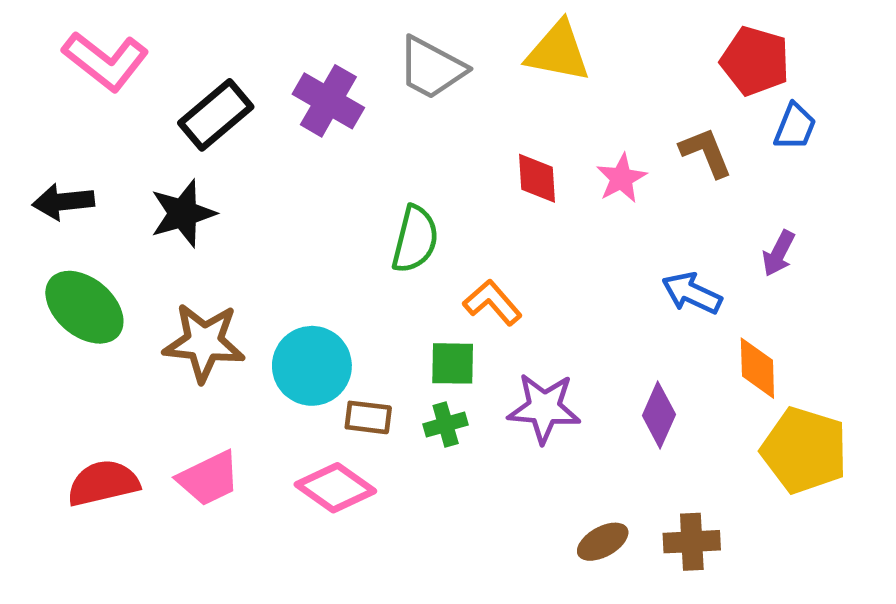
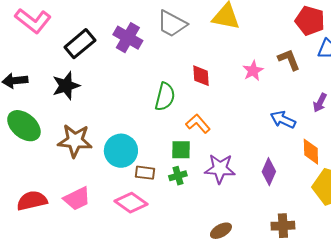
red diamond: (537, 178) -> (201, 76), moved
brown ellipse: (603, 542) -> (221, 231), moved

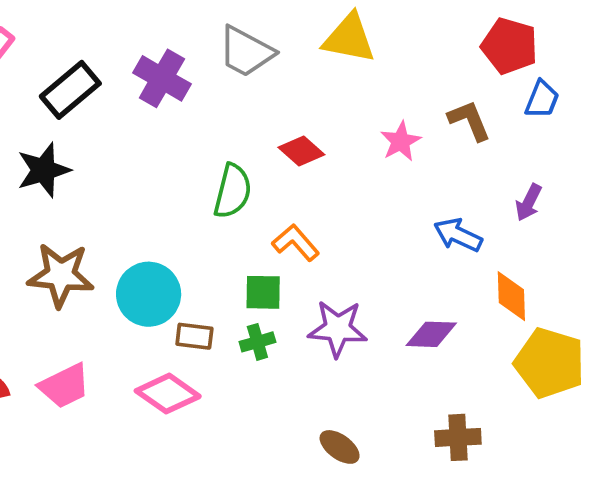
red diamond: (201, 76) -> (301, 151), turned -45
purple diamond: (269, 172) -> (431, 334), turned 68
brown ellipse: (221, 231) -> (340, 447), turned 65

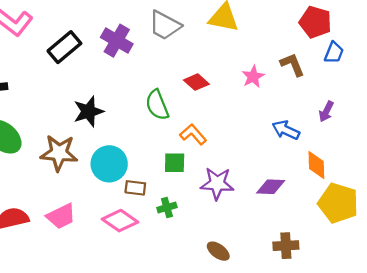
black star: (44, 170) -> (88, 111), moved
green semicircle: (233, 191) -> (157, 105), turned 144
green cross: (257, 342) -> (167, 207), moved

